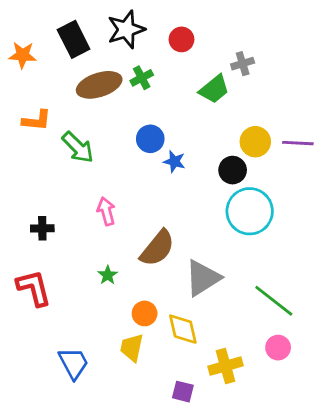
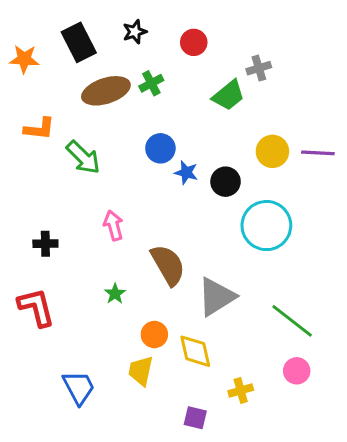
black star: (126, 29) -> (135, 32), size x0.6
black circle: (233, 170) -> (226, 182), moved
brown semicircle: (157, 248) -> (168, 265), turned -69
yellow cross: (226, 366) -> (241, 391), size x0.7

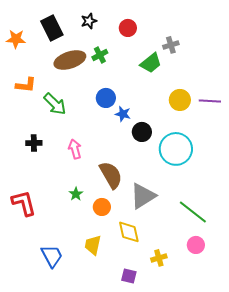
black circle: (226, 182) -> (142, 132), moved
black cross: (45, 244) -> (34, 143), moved
orange circle: (154, 335) -> (102, 207), moved

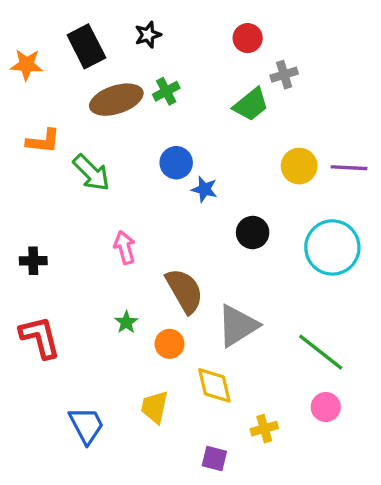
red circle: (128, 28) -> (248, 38), moved
black circle: (142, 132) -> (253, 233), moved
black cross: (34, 143) -> (33, 261), moved
cyan circle: (176, 149) -> (332, 247), moved

